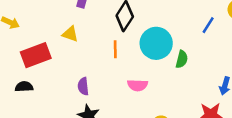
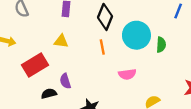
purple semicircle: (83, 86) -> (65, 81), moved
black semicircle: (24, 87) -> (49, 94), moved

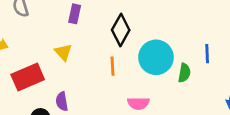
blue line: (178, 11) -> (207, 54), moved, turned -32
yellow triangle: (61, 41) -> (63, 52), turned 32

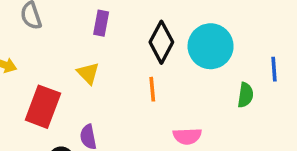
cyan circle: (156, 57) -> (211, 46), moved
red rectangle: (28, 77) -> (43, 107), turned -44

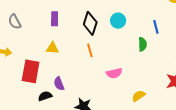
cyan circle: (211, 46) -> (118, 21), size x0.6
yellow triangle: (88, 73) -> (52, 48), turned -32

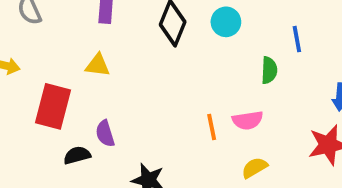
orange line: (90, 50) -> (212, 127), moved
pink semicircle: (114, 73) -> (248, 120), moved

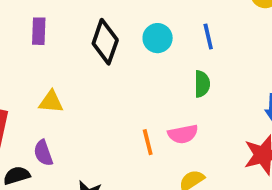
blue line: (297, 39) -> (208, 37), moved
yellow triangle: (98, 65) -> (51, 102), moved

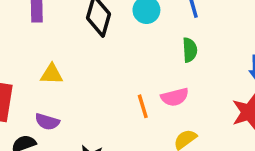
purple semicircle: (43, 153) -> (47, 122), turned -50

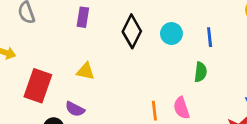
pink semicircle: (175, 97) -> (181, 108), turned 75

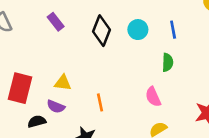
purple rectangle: (83, 17) -> (56, 22), turned -42
yellow triangle: (86, 71) -> (63, 83), moved
orange line: (154, 111) -> (100, 102), moved

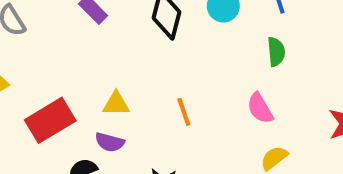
red rectangle: (20, 88) -> (50, 120), turned 52
orange line: (100, 102) -> (184, 112), moved

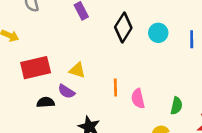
green semicircle: (276, 52) -> (176, 106), moved
pink semicircle: (260, 108) -> (138, 99), moved

